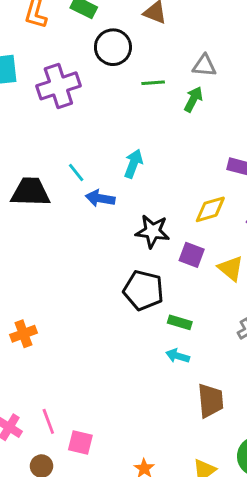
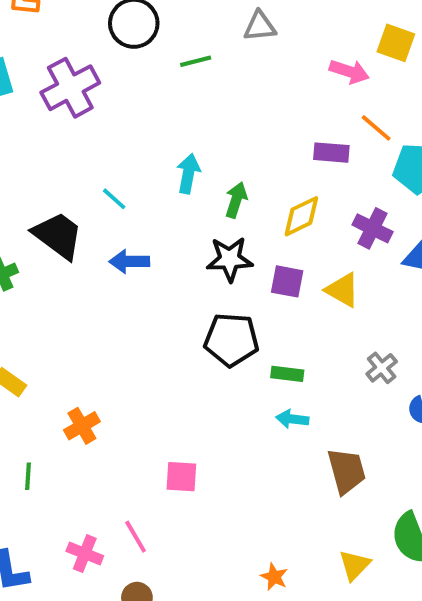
green arrow: (193, 99) -> (236, 200), moved
black trapezoid: (30, 192) -> (58, 235), turned 45
blue arrow: (100, 198) -> (129, 261), moved
pink square: (80, 443) -> (181, 477), moved

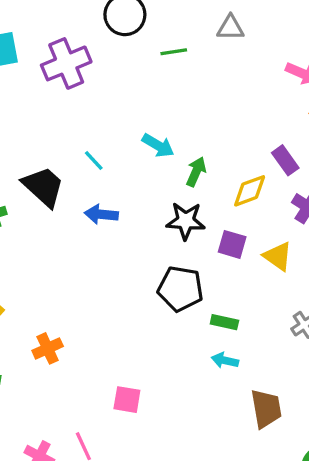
purple rectangle: (331, 153) -> (285, 160), moved, turned 44
cyan arrow: (188, 174) -> (158, 145), turned 104

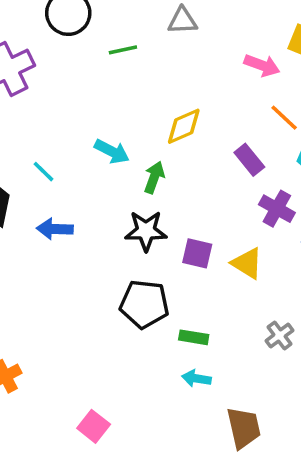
yellow diamond: (250, 191) -> (184, 126), moved
pink square: (127, 400) -> (94, 426), turned 32

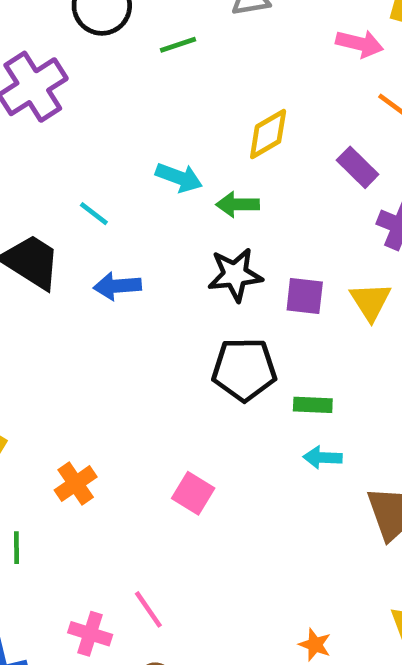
green arrow: (154, 177) -> (238, 205), turned -104
yellow triangle: (247, 263) -> (370, 301), turned 32
pink square: (94, 426) -> (193, 493), moved

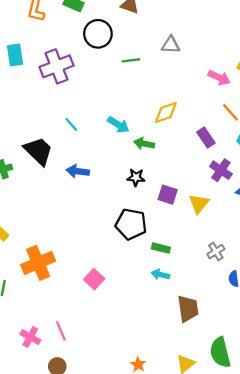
cyan line: (94, 214) -> (71, 124), moved
black star: (235, 275) -> (136, 177), size x0.7
orange cross: (76, 484) -> (38, 263), size x1.6

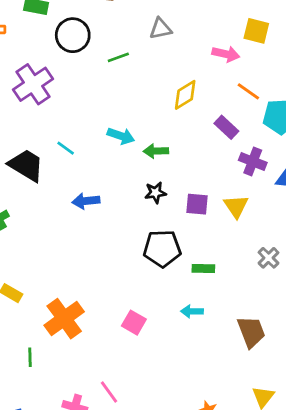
yellow diamond: (166, 112) -> (185, 95), moved
black trapezoid: (38, 151) -> (26, 165), moved
cyan arrow: (160, 275) -> (192, 311), moved

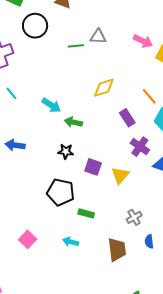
pink arrow: (226, 54) -> (143, 41), moved
green line: (118, 57) -> (76, 46), moved
cyan line: (66, 148) -> (11, 93), moved
brown trapezoid: (251, 332) -> (117, 250), moved

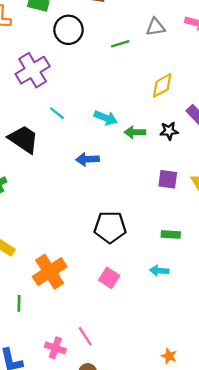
gray triangle: (98, 37) -> (155, 27), moved
blue arrow: (15, 145) -> (87, 159), moved
black star: (66, 151) -> (169, 131), moved
black pentagon: (61, 192) -> (110, 227), moved

